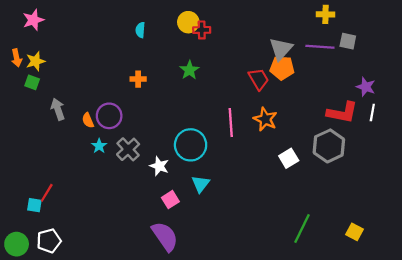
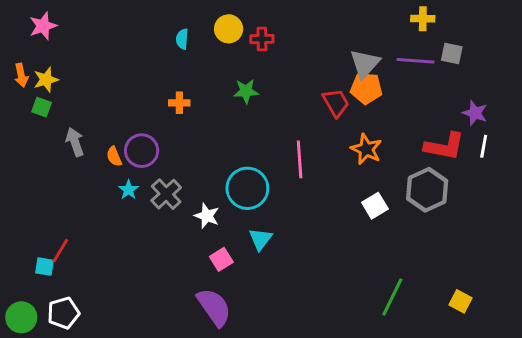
yellow circle: (188, 22) -> (229, 29), moved
green star: (189, 70) -> (246, 91), turned 30
orange star: (265, 119) -> (366, 149), moved

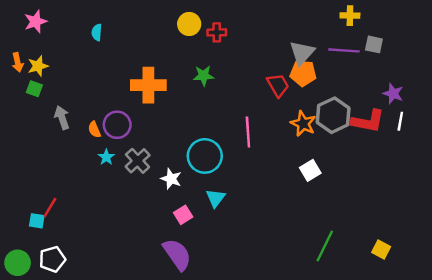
cyan semicircle: (182, 39) -> (97, 32), moved
orange cross: (179, 103) -> (148, 85), size x2.0
gray hexagon: (427, 190) -> (333, 115), moved

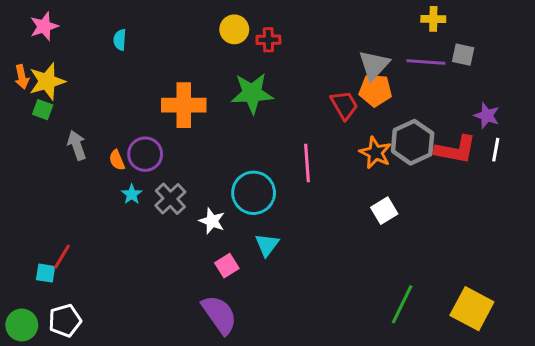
yellow star: (38, 66) -> (47, 81), size x1.4
green star: (204, 76) -> (252, 93), size x1.6
yellow square: (381, 250) -> (472, 309), size x1.8

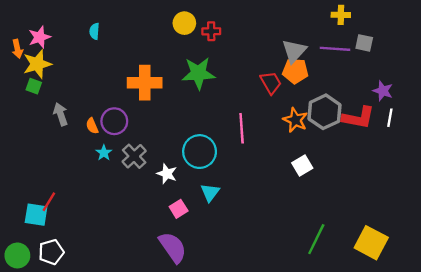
pink star: (44, 26) -> (40, 37), moved
orange arrow: (22, 77) -> (17, 49), moved
cyan square: (46, 273) -> (36, 215), size x1.5

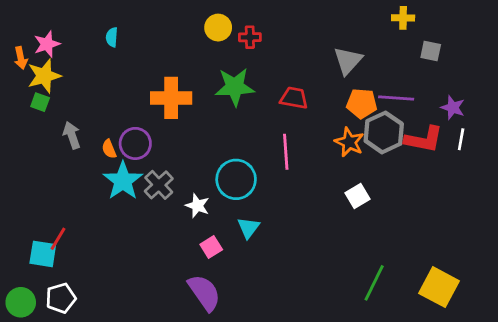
purple line: (335, 49) -> (396, 98), moved
orange pentagon: (295, 71) -> (362, 103), moved
red trapezoid: (271, 83) -> (294, 98), moved, turned -50
cyan star: (104, 153) -> (123, 181), size x2.0

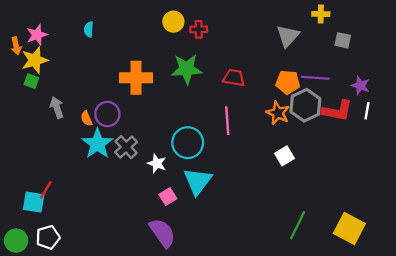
gray triangle: (348, 61) -> (288, 36), moved
cyan triangle: (248, 228) -> (198, 181), size x1.6

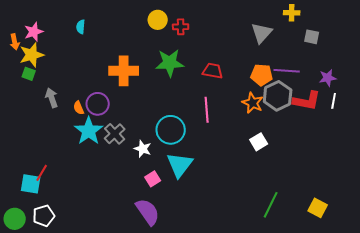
purple star: (360, 85) -> (328, 78), turned -30
yellow square: (349, 228) -> (318, 208), size x0.7

